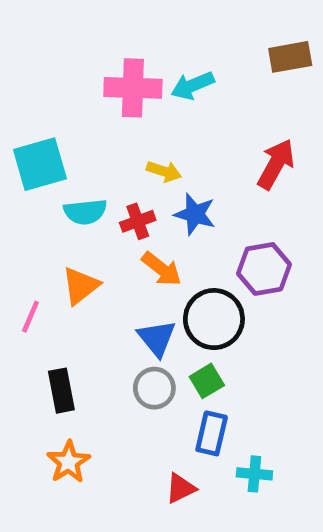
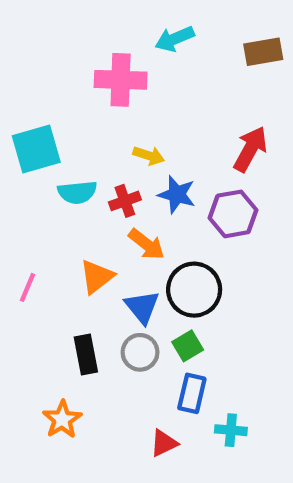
cyan arrow: (192, 85) -> (175, 39), moved
purple hexagon: (264, 269) -> (233, 214), moved
orange triangle: (80, 286) -> (97, 277), moved
black rectangle: (61, 391) -> (86, 354), moved

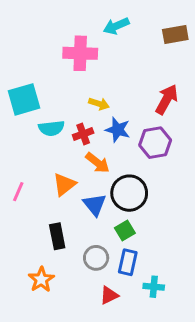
gray circle: (140, 352) -> (96, 258), moved

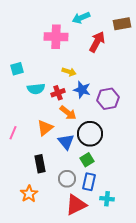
cyan square: (24, 99) -> (17, 69), size x0.6
red arrow: (167, 99) -> (97, 42), moved
red triangle: (109, 295) -> (76, 205), size x1.6

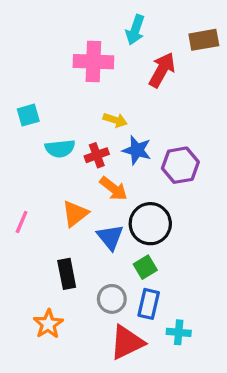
cyan arrow: (81, 18) -> (135, 30), turned -48

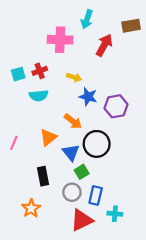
red cross: (97, 155) -> (40, 71), moved
green square: (145, 267) -> (82, 172), moved

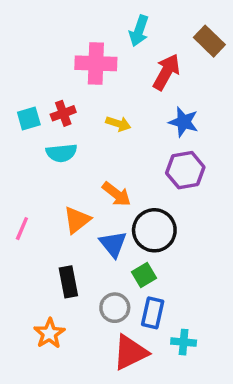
brown rectangle: (131, 26) -> (209, 41), turned 54
blue star: (88, 97) -> (184, 122), moved
green square: (82, 172) -> (144, 275), moved

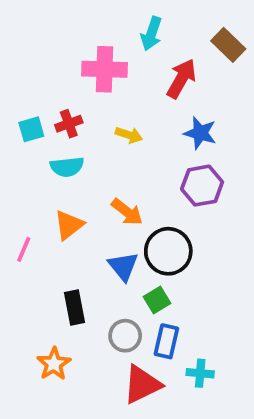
orange triangle: (77, 220) -> (69, 225), moved

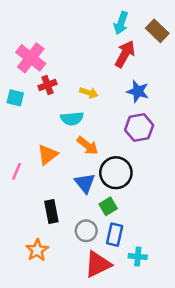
cyan arrow: (151, 34) -> (121, 23), moved
pink cross: (104, 69) -> (31, 58), moved, turned 36
cyan square: (31, 129) -> (15, 98), moved, turned 30
cyan semicircle: (67, 167) -> (72, 119), moved

